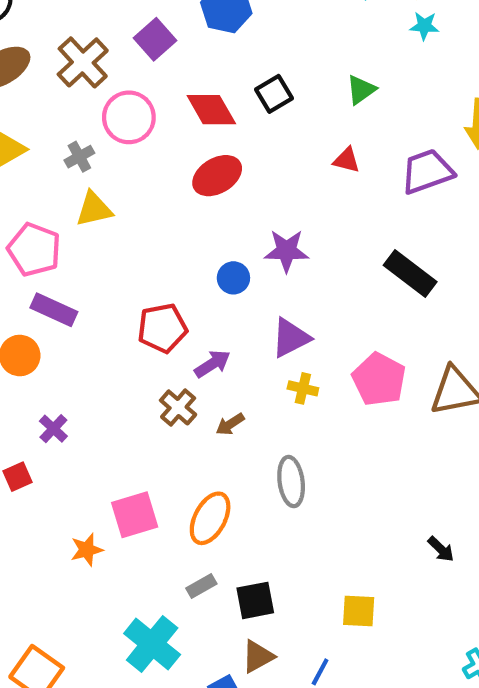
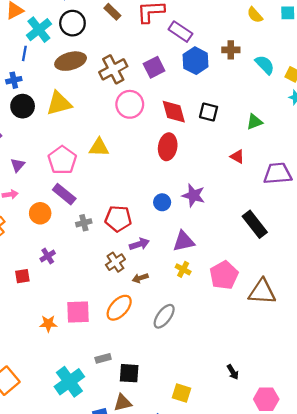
black square: (274, 94) -> (209, 112), turned 30
gray cross: (79, 157) -> (84, 223), moved
red ellipse: (217, 176) -> (168, 147), turned -65
gray ellipse: (291, 482) -> (164, 316), turned 30
orange ellipse: (210, 518) -> (119, 308), moved

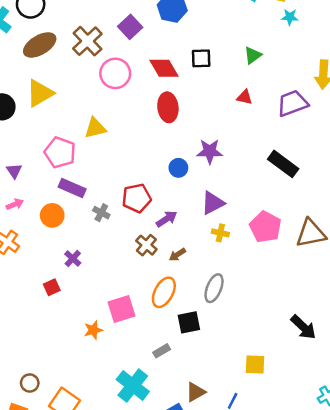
gray cross: (84, 223) -> (101, 213), turned -32
black arrow: (233, 372) -> (303, 327), size x1.6
black square: (129, 373) -> (189, 322), moved

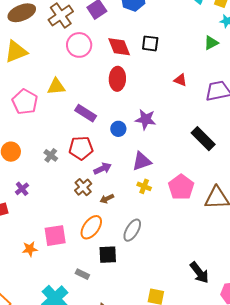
green triangle: (253, 55) -> (211, 43), moved
purple rectangle: (72, 188) -> (86, 113), moved
gray rectangle: (162, 351) -> (82, 274), turned 48

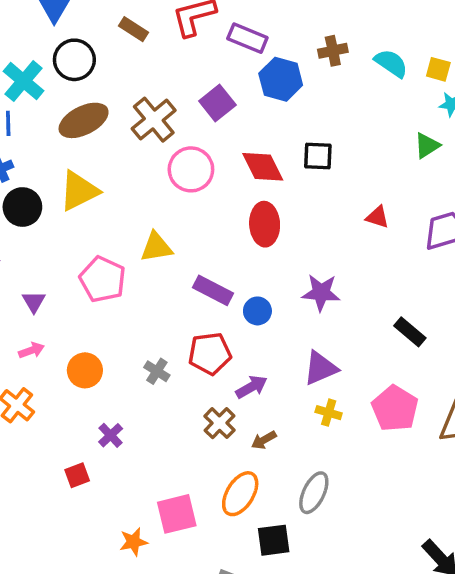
blue circle: (118, 129) -> (257, 311), moved
black rectangle: (203, 139) -> (410, 332), moved, size x0.7

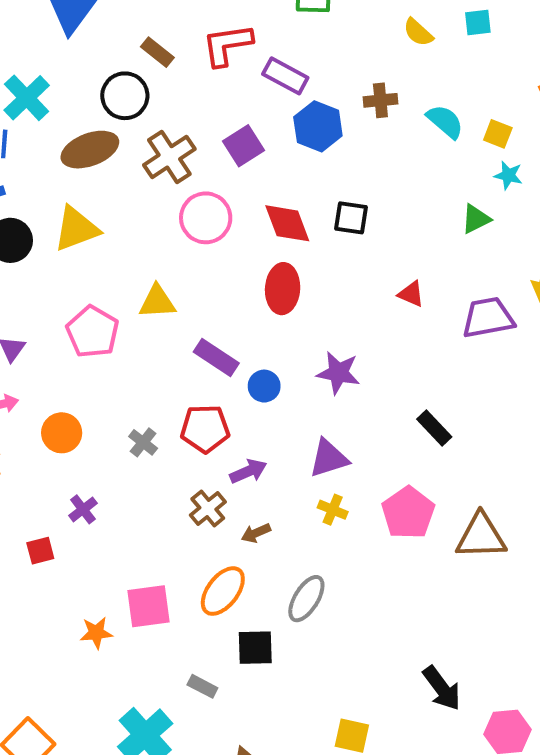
black circle: (74, 60) -> (125, 96), moved

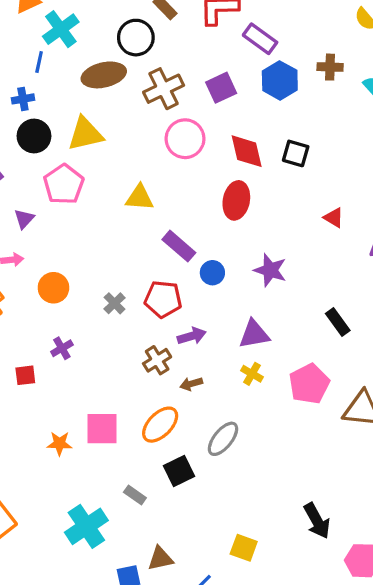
pink pentagon: (92, 332) -> (64, 184), moved
black square: (255, 648) -> (179, 471), turned -32

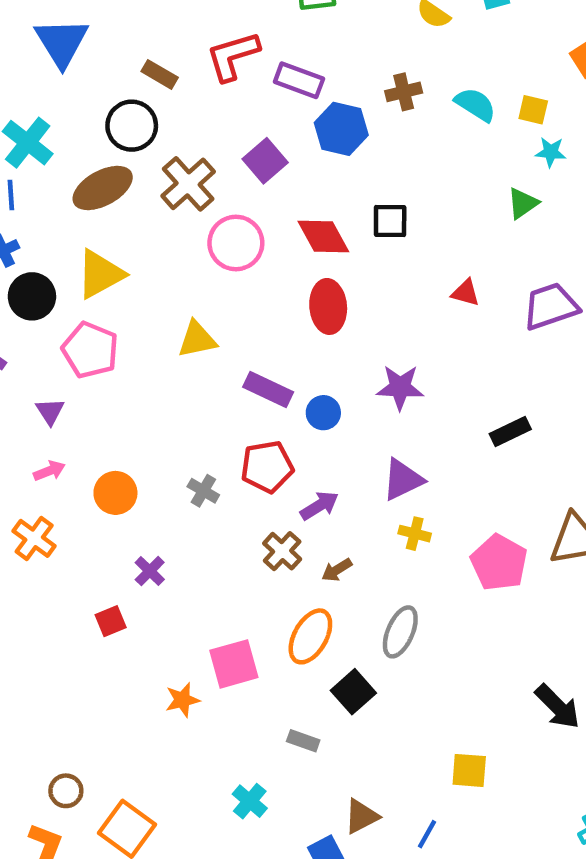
black rectangle: (338, 322) -> (510, 431), turned -64
pink pentagon: (309, 384) -> (499, 563), moved
cyan cross: (86, 526) -> (250, 801), size x0.6

